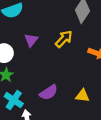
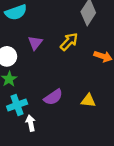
cyan cross: (14, 100) -> (17, 105), turned 36

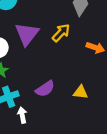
purple triangle: (35, 43) -> (27, 34), size x1.6

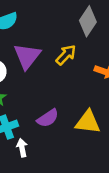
yellow triangle: (81, 92) -> (88, 122), size x1.5

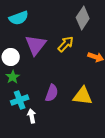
purple semicircle: (48, 118) -> (52, 93), turned -36

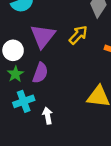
purple semicircle: (52, 93) -> (40, 73), moved
white arrow: (32, 116) -> (47, 116), moved

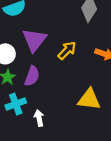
yellow arrow: (78, 35) -> (67, 50), moved

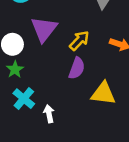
purple semicircle: (32, 76) -> (77, 68), moved
cyan cross: (16, 104) -> (24, 99), turned -30

